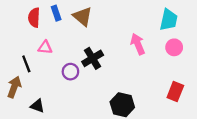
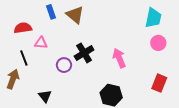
red semicircle: (34, 18) -> (23, 28), moved, turned 78
pink arrow: (138, 44) -> (119, 58), moved
black triangle: (37, 106) -> (45, 96), moved, turned 32

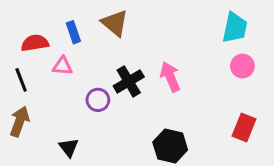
blue rectangle: (51, 12) -> (73, 32), moved
black line: (24, 58) -> (21, 80), moved
pink arrow: (119, 58) -> (170, 77), moved

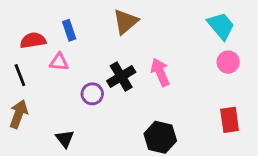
brown triangle: (115, 23) -> (126, 22), moved, turned 40
cyan trapezoid: (235, 28) -> (221, 26), turned -52
red rectangle: (244, 128) -> (230, 120), turned -30

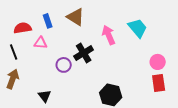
brown triangle: (126, 22) -> (76, 17), moved, turned -48
cyan trapezoid: (221, 26) -> (138, 28), moved
pink circle: (228, 62) -> (158, 62), moved
pink arrow: (160, 72) -> (109, 35), moved

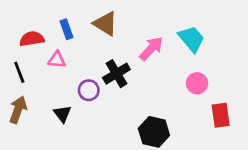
pink arrow: (109, 35) -> (151, 49), turned 66
pink circle: (158, 62) -> (197, 83), moved
black triangle: (45, 96) -> (62, 114), moved

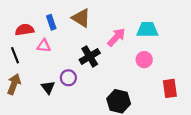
cyan trapezoid: (191, 39) -> (147, 30), turned -50
pink circle: (197, 83) -> (144, 60), moved
purple circle: (89, 90) -> (68, 78), moved

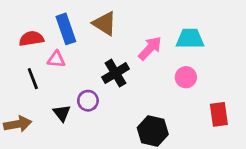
blue rectangle: (51, 22) -> (66, 29), size x1.5
black line: (15, 55) -> (33, 79), moved
brown arrow: (14, 84) -> (18, 124), moved, turned 60

